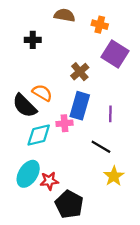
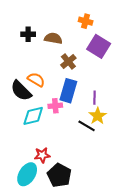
brown semicircle: (65, 15) -> (53, 38), moved
cyan ellipse: (28, 174) -> (27, 174), moved
yellow star: (114, 176) -> (98, 116), moved

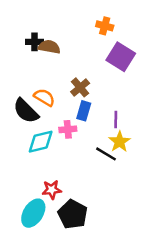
brown semicircle: (53, 38) -> (49, 47), moved
brown cross: (68, 61) -> (80, 87), moved
blue rectangle: (68, 91) -> (84, 111), size x0.7

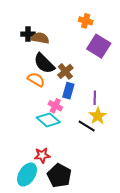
black semicircle: (26, 111) -> (44, 63), moved
pink cross: (68, 129) -> (55, 106), turned 32
cyan diamond: (41, 142) -> (48, 120), moved, turned 55

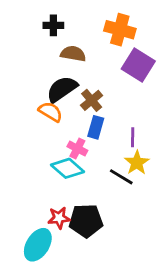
orange cross: (86, 21) -> (120, 30), size x1.5
black cross: (28, 34) -> (53, 25), moved
brown semicircle: (40, 38) -> (73, 54), moved
black semicircle: (44, 63) -> (62, 89), turned 100
black pentagon: (59, 176) -> (86, 221), moved, turned -30

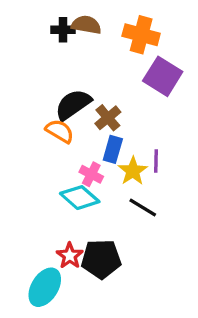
brown semicircle: (73, 54) -> (86, 25), moved
yellow star: (137, 163) -> (133, 171), moved
red star: (59, 218) -> (70, 256), turned -30

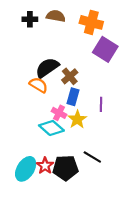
black cross: (63, 30) -> (30, 19), moved
yellow star: (133, 171) -> (77, 119), moved
black line: (143, 207) -> (92, 157), moved
cyan ellipse: (45, 287) -> (26, 169), moved

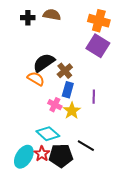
orange cross: (91, 22) -> (99, 21), moved
cyan diamond: (51, 128) -> (48, 134), moved

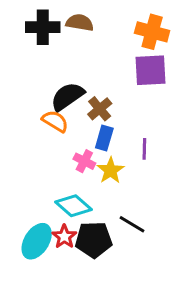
black cross: (28, 18) -> (43, 27), size x1.5
purple square: (98, 46) -> (151, 70), turned -35

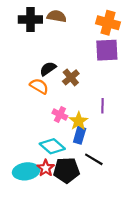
black semicircle: (67, 97) -> (48, 69), size x0.7
blue rectangle: (104, 138) -> (80, 135), moved
cyan ellipse: (37, 241) -> (26, 171), turned 50

